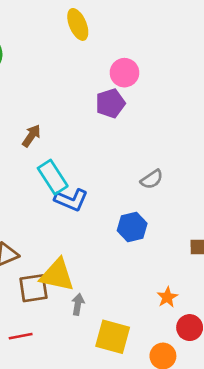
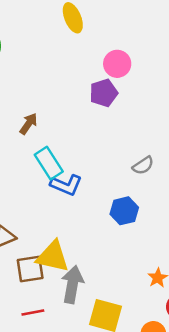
gray arrow: (78, 304) -> (72, 284), size x1.8
red line: (21, 336) -> (33, 312), moved

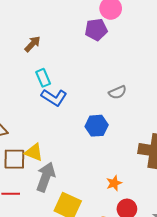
cyan rectangle: (49, 163) -> (43, 78), size x0.7
yellow triangle: (53, 257) -> (34, 152), size x0.7

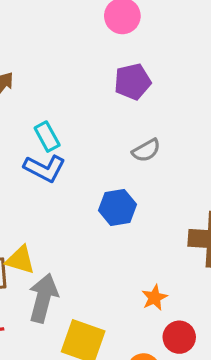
purple pentagon: (96, 30) -> (133, 82), moved
cyan rectangle: (43, 78) -> (47, 137), moved

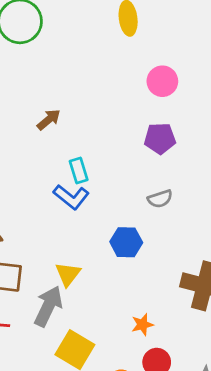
yellow triangle: (20, 260) -> (68, 274), moved, turned 40

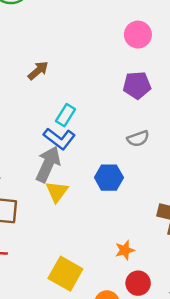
cyan rectangle: (79, 171) -> (65, 115), turned 50
yellow triangle: (68, 274) -> (57, 192), moved
gray arrow: (48, 306) -> (48, 164), moved

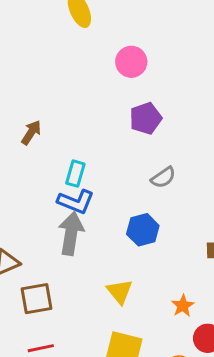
yellow triangle: (57, 192) -> (120, 292), moved

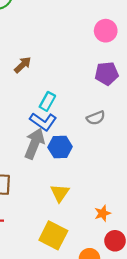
gray semicircle: (163, 177) -> (96, 118), moved
blue hexagon: (143, 230) -> (60, 147), moved

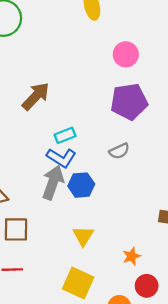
brown arrow: (23, 65) -> (36, 96), size x1.5
purple pentagon: (107, 74) -> (129, 102), size x1.4
cyan rectangle: (47, 101) -> (65, 135), turned 42

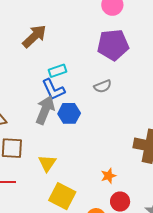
blue L-shape: (61, 158) -> (53, 89), turned 30
yellow triangle: (83, 236) -> (47, 163), moved

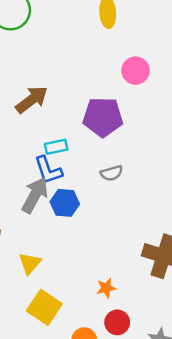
purple pentagon: (113, 45) -> (103, 117), moved

